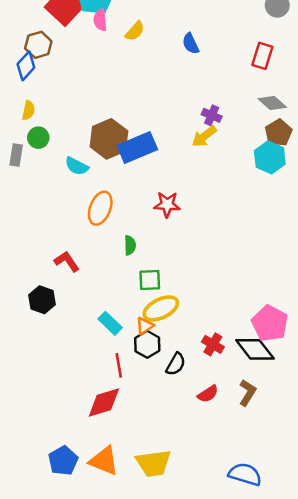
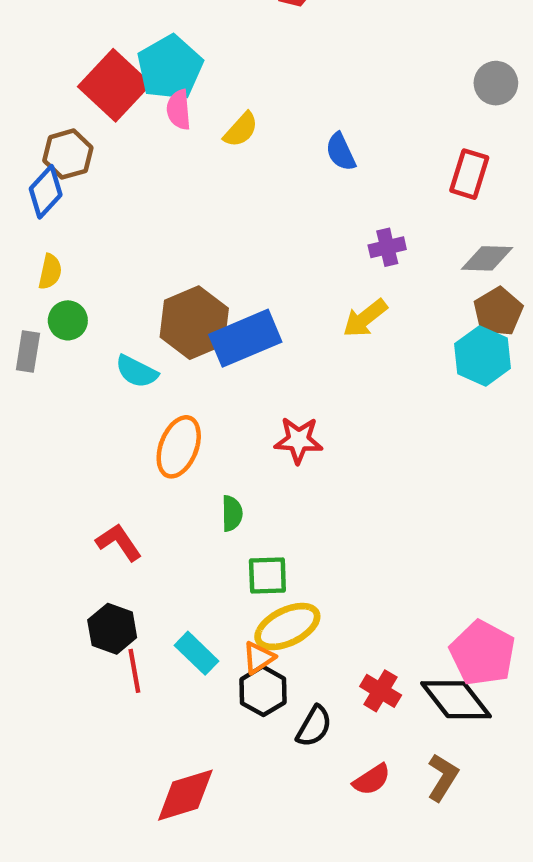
gray diamond: (272, 103) -> (487, 258), turned -40
purple cross: (212, 115) -> (387, 247), moved, turned -36
black hexagon: (42, 300) -> (112, 629), moved
red line: (119, 365) -> (134, 671), moved

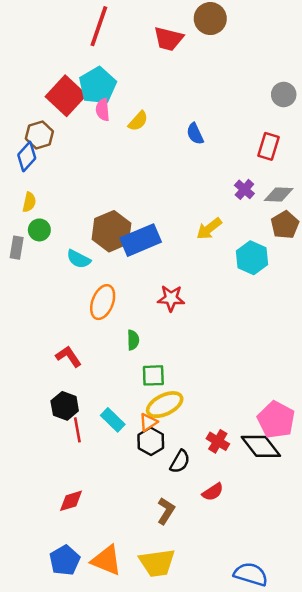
purple cross: (387, 247) -> (244, 189), moved, turned -36
cyan hexagon: (483, 356) -> (252, 258), moved
brown L-shape: (443, 777) -> (166, 511), moved
red diamond: (185, 795) -> (71, 501), moved, size x0.7

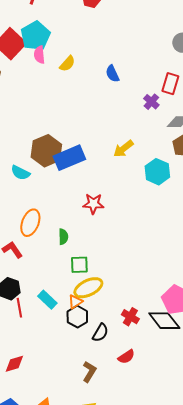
purple cross: (244, 189) -> (151, 102), moved
orange ellipse: (103, 302) -> (30, 223), moved

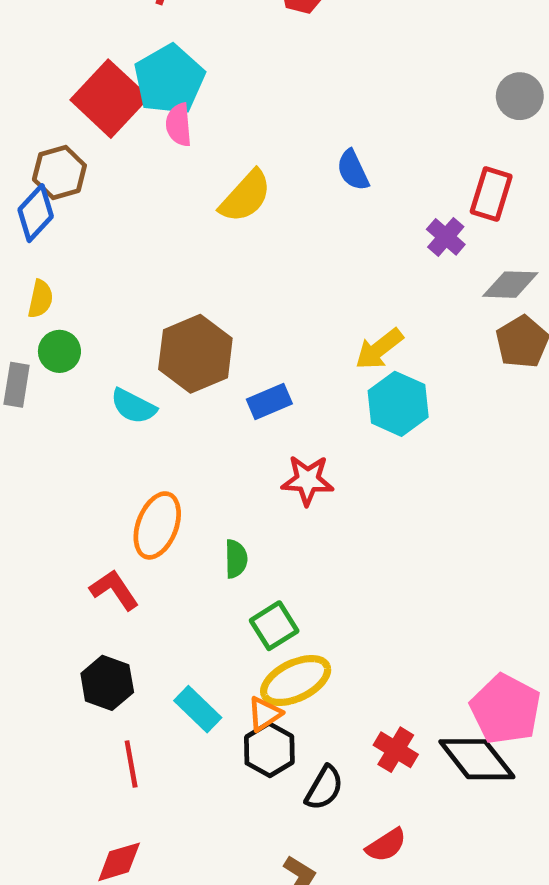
yellow semicircle: (67, 64) -> (245, 196), moved, size x1.4
blue rectangle: (69, 158) -> (269, 401), moved, size x0.6
cyan hexagon: (157, 172) -> (398, 404), moved
green square: (79, 265) -> (274, 626), turned -30
red line: (19, 308) -> (131, 764), moved

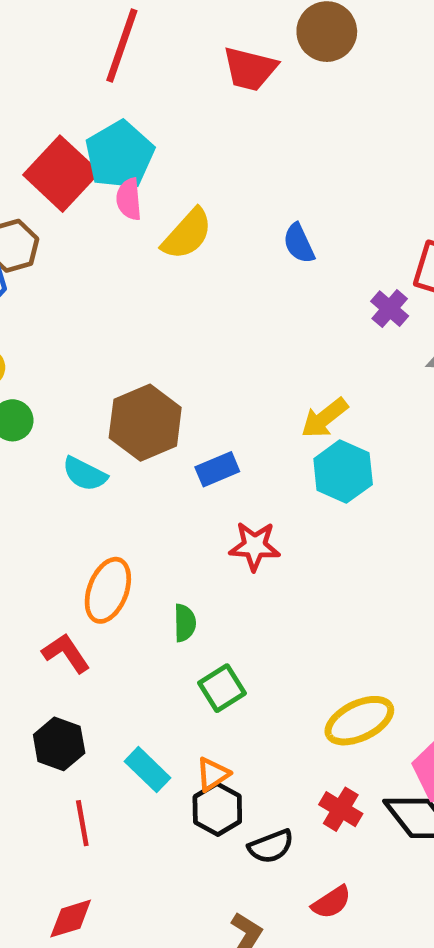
yellow semicircle: (245, 196) -> (187, 234), moved
yellow ellipse: (296, 681) -> (359, 721), moved
black semicircle: (324, 788) -> (271, 846), turned 39

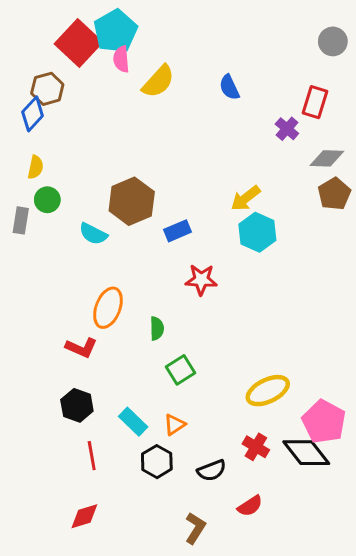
red L-shape: (66, 653) -> (81, 348), turned 148
black hexagon: (217, 809) -> (157, 462), moved

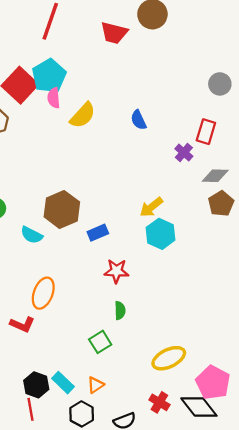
green semicircle: (157, 328) -> (120, 311), moved
black hexagon: (77, 405) -> (36, 385), moved

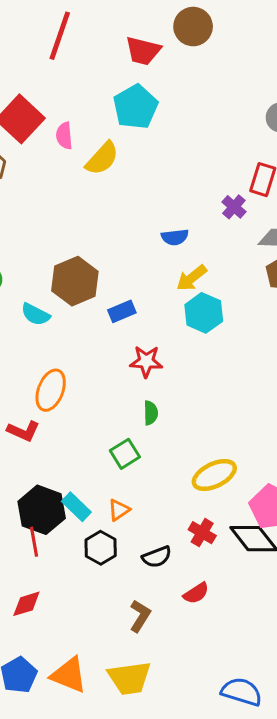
cyan pentagon: (49, 76) -> (136, 107), moved
blue semicircle: (139, 120) -> (175, 237), moved, turned -72
black hexagon: (36, 385) -> (42, 510), size x1.4

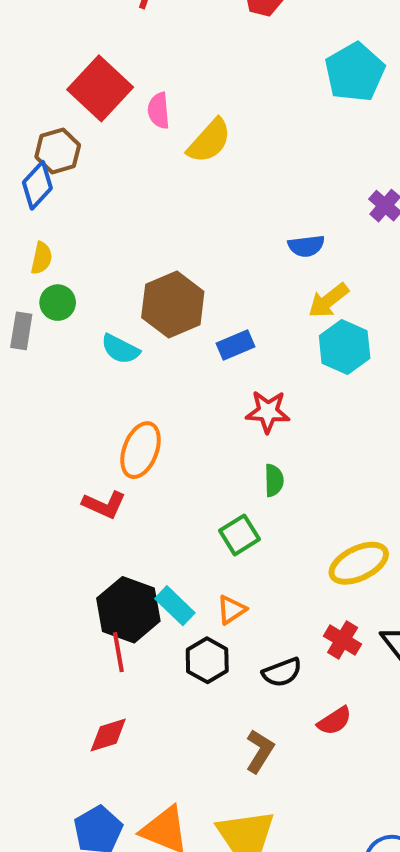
cyan pentagon: (136, 107) -> (355, 72), moved

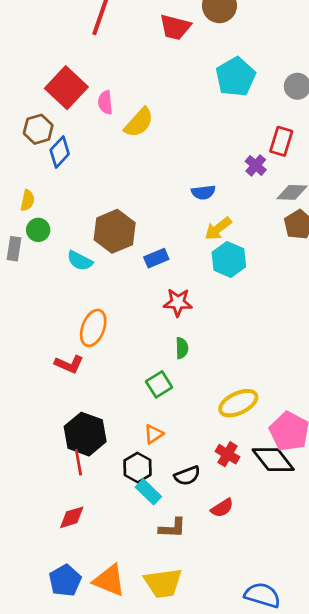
blue diamond: (37, 185) -> (60, 152), moved
cyan rectangle: (175, 606) -> (148, 492), moved
brown L-shape: (260, 751) -> (172, 528), turned 60

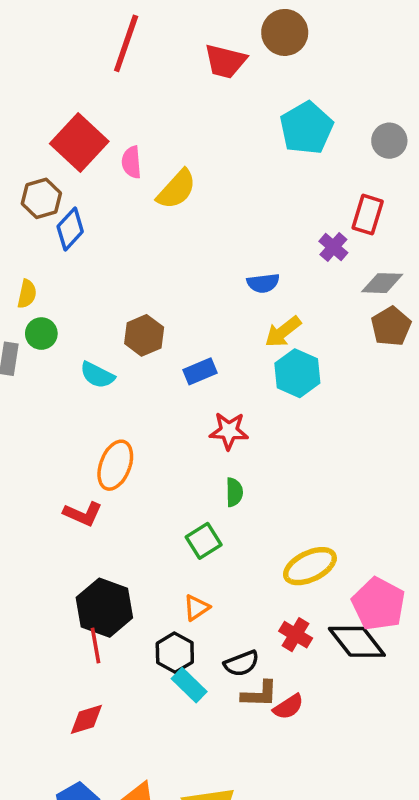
brown hexagon: (115, 231) -> (144, 335), size x0.7
brown L-shape: (172, 528) -> (259, 694), moved

